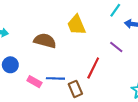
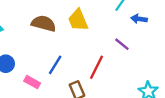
brown semicircle: (45, 41) -> (44, 23), moved
blue line: (55, 78) -> (55, 65), moved, turned -60

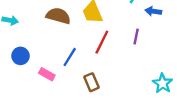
purple line: (122, 44) -> (136, 36), turned 63
red line: (97, 67) -> (102, 42), moved

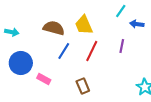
blue circle: (20, 56) -> (21, 63), size x1.5
blue line: (70, 57) -> (64, 51), moved

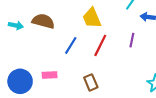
brown semicircle: (54, 28) -> (43, 21), moved
blue circle: (21, 63) -> (20, 81), moved
pink rectangle: (44, 79) -> (50, 75), turned -32

